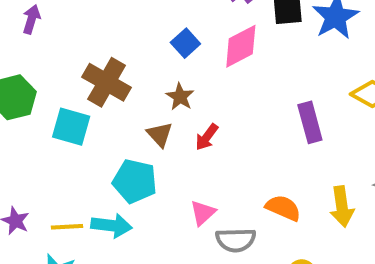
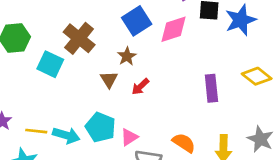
blue square: (185, 43) -> (137, 21), size x1.5
cyan pentagon: (135, 181) -> (101, 127), moved

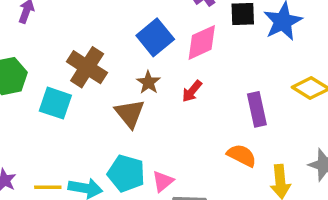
brown triangle: (109, 80) -> (130, 113), size x1.4
red arrow: (140, 87) -> (192, 91), moved
orange semicircle: (184, 143) -> (242, 155), moved

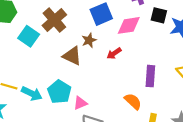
brown triangle: (130, 113) -> (72, 56), turned -42

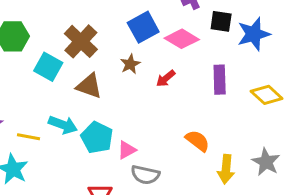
pink diamond: (129, 25) -> (182, 39), turned 45
brown triangle: (72, 56) -> (89, 86), moved
purple rectangle: (150, 76) -> (220, 80), moved
cyan arrow: (32, 94) -> (63, 125), moved

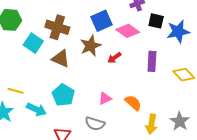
brown cross: (81, 41) -> (57, 27), turned -30
brown star: (130, 64) -> (90, 46), size x1.5
cyan arrow: (63, 125) -> (36, 109), moved
pink triangle: (127, 150) -> (105, 98), moved

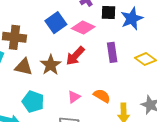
brown star: (90, 46) -> (51, 65), moved
red arrow: (114, 58) -> (75, 56), size x1.5

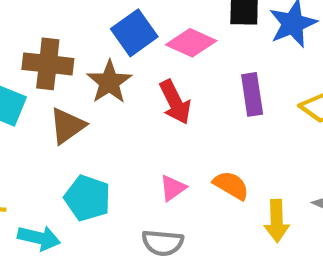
red arrow: (75, 56) -> (175, 102), turned -70
brown star: (51, 65) -> (109, 82), moved
brown triangle: (24, 67) -> (67, 126), turned -48

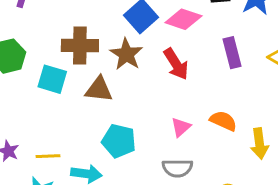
brown triangle: (67, 126) -> (99, 89), turned 48

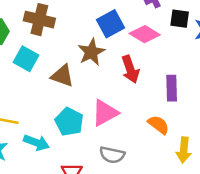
brown cross: (80, 45) -> (39, 20), moved
purple rectangle: (232, 53) -> (172, 88), moved
pink triangle: (181, 127) -> (105, 113), moved, size x1.6

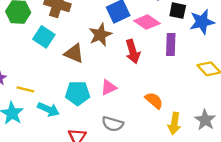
purple rectangle: (172, 88) -> (171, 44), moved
pink triangle: (105, 113) -> (109, 87), size x0.7
cyan pentagon: (69, 122) -> (78, 93), turned -30

